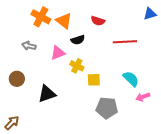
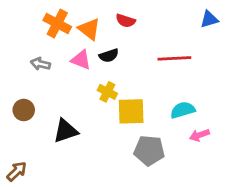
red semicircle: (98, 21) -> (126, 21), moved
pink triangle: (58, 53) -> (81, 60), moved, turned 42
cyan semicircle: (131, 79) -> (183, 110), turned -60
yellow square: (94, 80) -> (131, 111), size x1.5

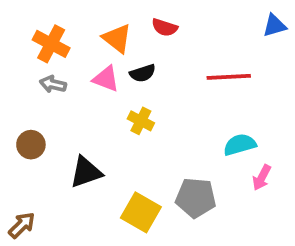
orange cross: (57, 23) -> (51, 44), moved
yellow square: (131, 111) -> (141, 212), moved, turned 32
pink arrow: (199, 135) -> (262, 178), turned -42

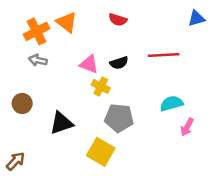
orange triangle: (117, 38) -> (67, 22), moved
orange cross: (51, 44) -> (37, 31), turned 35
black semicircle: (143, 73) -> (119, 63), moved
pink triangle: (106, 79) -> (89, 64), moved
gray pentagon: (196, 198) -> (119, 118), moved

